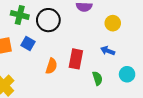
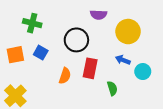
black circle: (48, 20) -> (76, 40), moved
yellow circle: (113, 23) -> (128, 32), size x1.5
cyan circle: (127, 74) -> (143, 72), moved

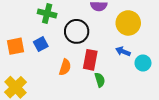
green cross: (32, 23) -> (47, 13), moved
blue square: (41, 53) -> (41, 44), turned 32
green semicircle: (112, 88) -> (100, 80), moved

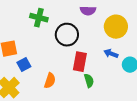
blue square: (41, 44) -> (24, 65), moved
orange semicircle: (65, 67) -> (50, 81), moved

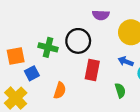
green cross: (39, 18) -> (48, 47), moved
green semicircle: (89, 81) -> (120, 91), moved

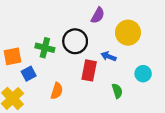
purple semicircle: (101, 15) -> (98, 15), turned -63
blue arrow: (126, 61) -> (109, 56), moved

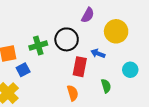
green cross: (45, 48) -> (38, 45), turned -30
orange semicircle: (57, 91) -> (73, 93), moved, turned -35

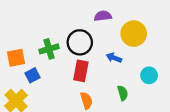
purple semicircle: (88, 15) -> (103, 16), turned -126
red rectangle: (80, 67) -> (81, 71), moved

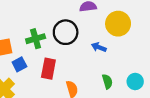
red rectangle: (81, 71) -> (48, 69), moved
cyan circle: (149, 75) -> (135, 81), moved

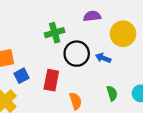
black circle: (66, 32) -> (77, 54), moved
green cross: (36, 39) -> (55, 33), moved

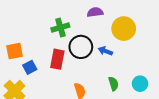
red rectangle: (51, 80) -> (57, 59), moved

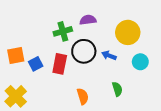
purple semicircle: (95, 12) -> (88, 20), moved
blue square: (30, 67) -> (36, 64), moved
cyan circle: (140, 84) -> (140, 62), moved

